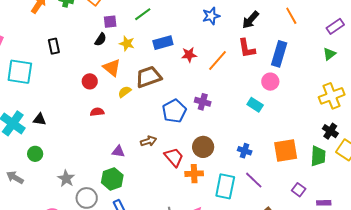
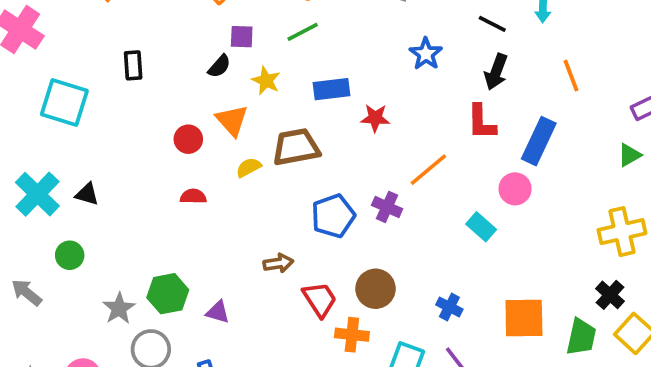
blue star: (211, 16) -> (426, 54), turned -30
black arrow: (250, 20) -> (496, 72), turned -30
orange line: (218, 61) -> (428, 170), moved
purple triangle: (118, 151) -> (218, 312), moved
green hexagon: (112, 179) -> (168, 294), moved

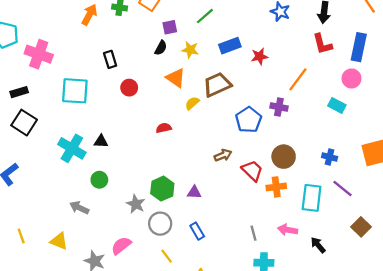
red circle: (188, 139) -> (129, 88), moved

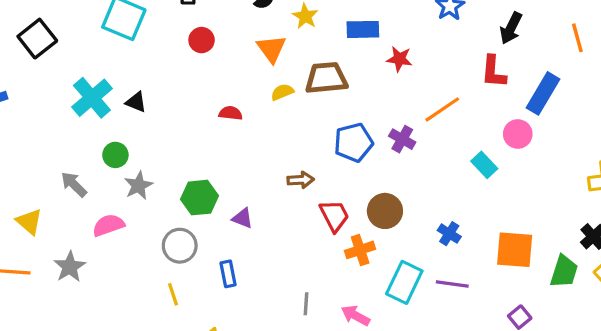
orange cross: (276, 187) -> (360, 250), turned -30
purple line: (342, 188) -> (452, 284), turned -50
gray star: (136, 204) -> (138, 185), moved
pink semicircle: (121, 246) -> (108, 225), moved

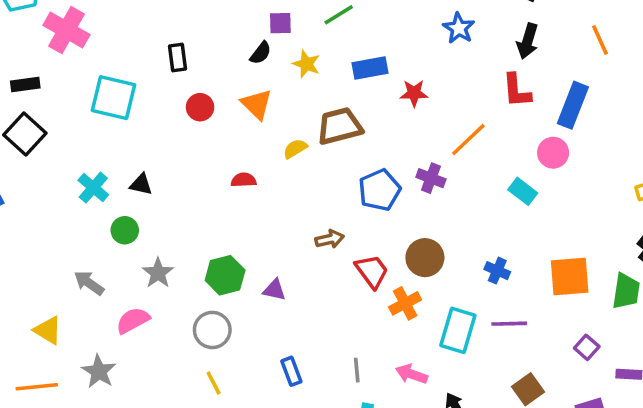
orange triangle: (271, 49) -> (257, 104), moved
cyan cross: (92, 98) -> (93, 188), size x0.7
green circle: (115, 155) -> (125, 230), moved
blue rectangle: (228, 274) -> (291, 371), moved

